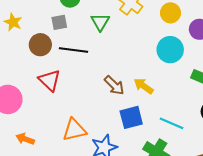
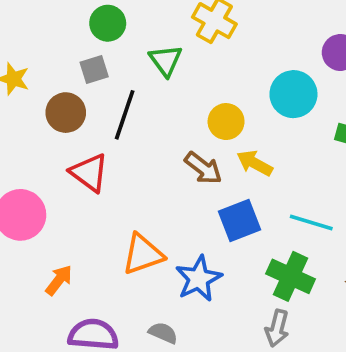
yellow circle: (170, 13) -> (226, 122), moved
black line: (73, 50) -> (125, 115), turned -72
orange arrow: (25, 139) -> (59, 280), turned 114

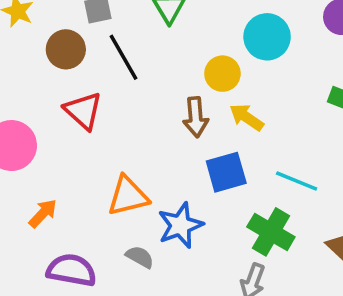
cyan circle: (293, 94) -> (267, 37), moved
black line: (125, 115) -> (124, 57), turned -54
brown arrow: (203, 168) -> (196, 117), turned 42
gray semicircle: (163, 333) -> (140, 257), moved

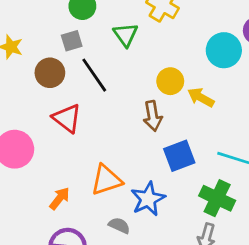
cyan circle: (267, 37) -> (224, 50), moved
yellow arrow: (247, 117) -> (201, 97), moved
orange arrow: (43, 213) -> (60, 198), moved

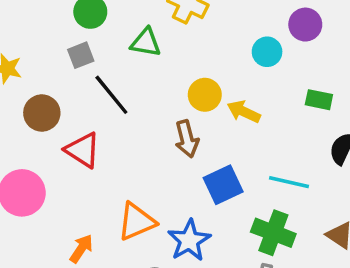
green triangle: (126, 35) -> (146, 42), turned -40
cyan circle: (224, 50) -> (267, 52), size x0.7
brown circle: (50, 73) -> (42, 113), moved

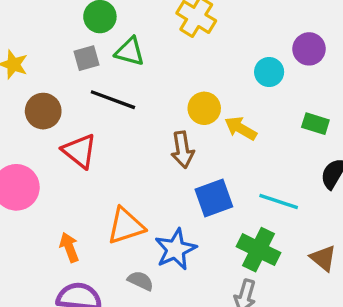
green triangle: (146, 42) -> (130, 52), moved
black line: (111, 95) -> (113, 100), turned -36
orange arrow: (81, 249) -> (69, 247), turned -60

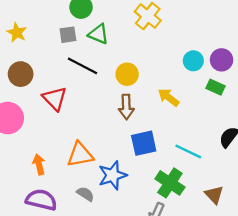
purple circle: (309, 49) -> (222, 60), moved
yellow circle: (204, 108) -> (127, 74), moved
brown circle: (43, 111) -> (21, 74), moved
green rectangle: (315, 124) -> (216, 87), moved

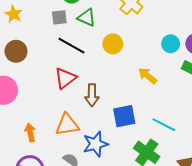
yellow circle: (127, 74) -> (113, 44), moved
red triangle: (55, 99) -> (65, 78), moved, turned 35
brown arrow: (126, 107) -> (92, 95), moved

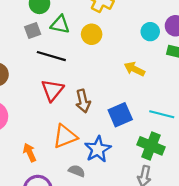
yellow circle: (113, 44) -> (92, 34), moved

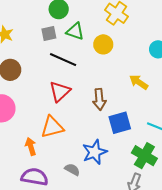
brown arrow: (83, 101) -> (99, 99), moved
orange triangle: (65, 136) -> (52, 127), moved

